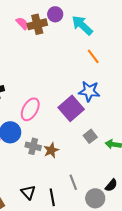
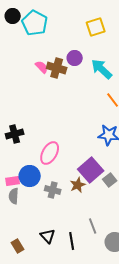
brown cross: (37, 24) -> (57, 68), turned 30
purple square: (71, 108) -> (91, 170), moved
brown star: (51, 150) -> (78, 185), moved

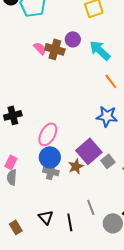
blue circle: (30, 176) -> (50, 157), moved
pink rectangle: (13, 181) -> (11, 162), turned -56

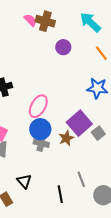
purple circle: (73, 39) -> (63, 47), moved
black triangle: (46, 217) -> (24, 181), moved

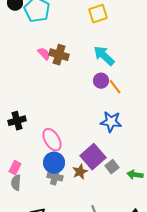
purple circle: (63, 47) -> (101, 81), moved
pink ellipse: (38, 106) -> (52, 140), turned -60

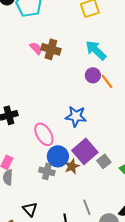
blue star: (111, 122) -> (76, 116), moved
blue circle: (54, 163) -> (58, 156), moved

